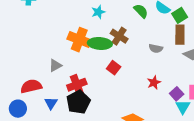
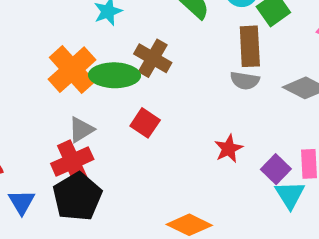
brown rectangle: (180, 35) -> (250, 46), moved
orange cross: (79, 40) -> (72, 70), turned 30
gray semicircle: (156, 48) -> (245, 81), moved
gray triangle: (55, 65) -> (81, 130), moved

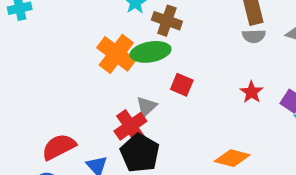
brown cross: (153, 58) -> (167, 21), moved
gray triangle: (81, 130) -> (146, 106), moved

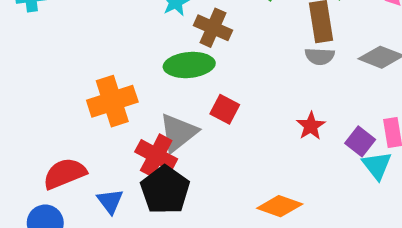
orange cross: (116, 54) -> (112, 101), moved, turned 30
gray triangle: (146, 106) -> (178, 133), size x1.5
red cross: (130, 126) -> (156, 155), turned -32

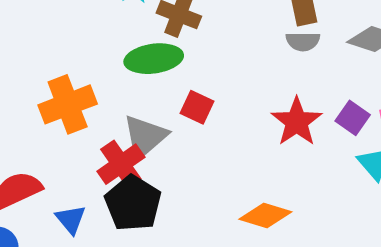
red star: (311, 126) -> (297, 122), size x1.5
purple square: (360, 141) -> (353, 118), moved
red cross: (156, 155) -> (121, 164), turned 30

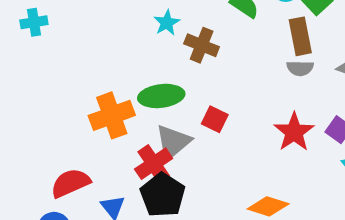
green ellipse: (154, 59) -> (161, 96), moved

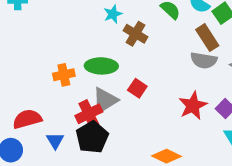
brown rectangle: (300, 36) -> (207, 38), turned -30
gray semicircle: (300, 68) -> (204, 60), size x1.4
orange cross: (112, 115) -> (64, 75), size x0.7

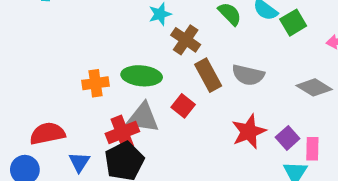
brown rectangle: (207, 38) -> (208, 75), moved
gray semicircle: (204, 60) -> (248, 75), moved
gray triangle: (105, 100) -> (143, 118), turned 36

